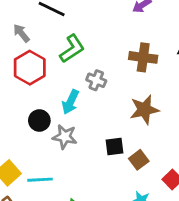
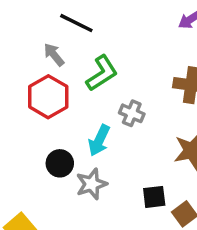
gray arrow: (21, 33) -> (54, 55), moved
gray star: (65, 137) -> (92, 184), turned -30

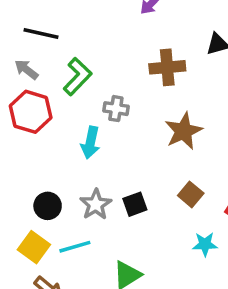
black circle: (60, 163) -> (48, 206), moved
gray star: (92, 184) -> (96, 204), moved
black square: (154, 197) -> (135, 204), moved

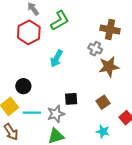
gray cross: (116, 109) -> (95, 49), moved
gray star: (96, 204) -> (56, 114), moved

